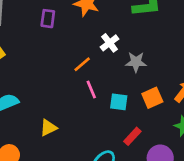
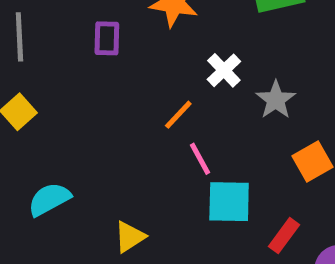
gray star: (136, 62) -> (276, 100), turned -30
cyan square: (119, 102) -> (229, 202), moved, size x1.4

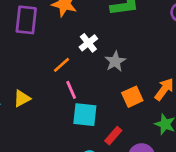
purple rectangle: (107, 38) -> (26, 20), size x1.5
yellow triangle: (130, 237) -> (22, 98), moved

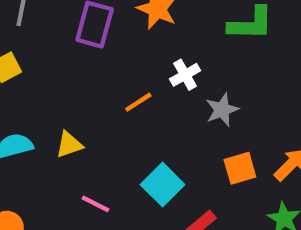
pink line: (71, 90) -> (95, 204), moved, turned -48
cyan square: (85, 115) -> (163, 185), turned 30

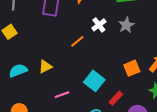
gray star: (222, 110) -> (126, 25), moved
pink line: (95, 204) -> (62, 95), turned -40

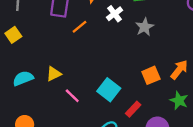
white cross: (99, 25) -> (115, 14), moved
orange line: (77, 41) -> (79, 27), moved
pink line: (62, 95) -> (72, 96), moved, turned 64

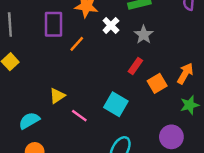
cyan semicircle: (23, 78) -> (29, 121), moved
green star: (179, 100) -> (190, 105), turned -30
red rectangle: (133, 109) -> (135, 66), moved

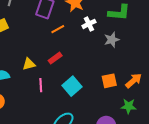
red rectangle: (135, 66) -> (55, 58), moved
pink line: (79, 116) -> (41, 85), turned 32

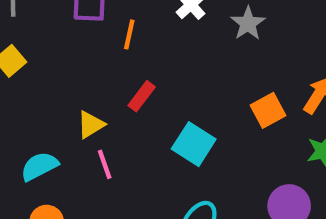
orange line: (58, 29) -> (129, 34), turned -32
pink line: (41, 85) -> (105, 164), moved

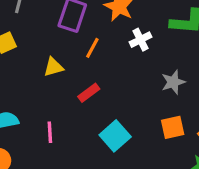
gray star: (248, 23) -> (173, 82), moved
yellow triangle: (91, 125) -> (53, 67), moved

